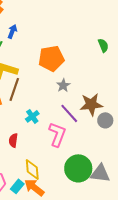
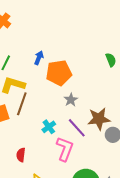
blue arrow: (12, 31) -> (39, 58), moved
cyan cross: (32, 116) -> (49, 127), moved

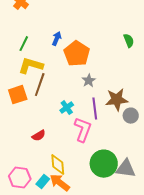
orange pentagon: (59, 73) -> (77, 54), turned -30
purple line: (77, 128) -> (95, 109), turned 35
red semicircle: (21, 155) -> (39, 136), turned -128

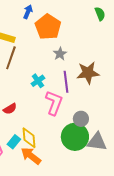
gray circle: (131, 116) -> (81, 119), moved
cyan rectangle: (43, 182) -> (14, 142), moved

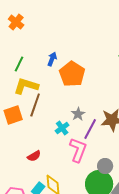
gray star: (60, 54) -> (78, 114), moved
purple line: (66, 82) -> (90, 129), turned 35

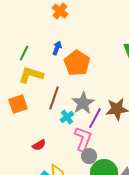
orange cross: (16, 22) -> (60, 11), moved
brown line: (35, 105) -> (54, 98), moved
gray star: (78, 114) -> (83, 103), size x1.6
gray circle: (105, 166) -> (89, 156), moved

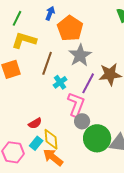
gray star: (83, 103) -> (80, 55), moved
red semicircle: (39, 145) -> (35, 123), moved

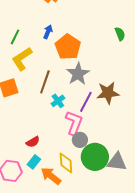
yellow L-shape: (24, 40) -> (22, 59), turned -50
yellow diamond: (51, 139) -> (66, 163), moved

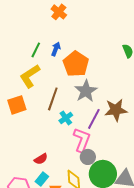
green line: (15, 37) -> (36, 50), moved

